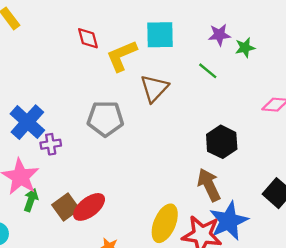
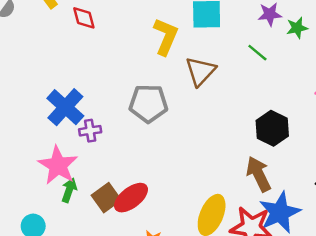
red diamond: (88, 38) -> (84, 18), moved
yellow L-shape: (122, 56) -> (166, 37), turned 136

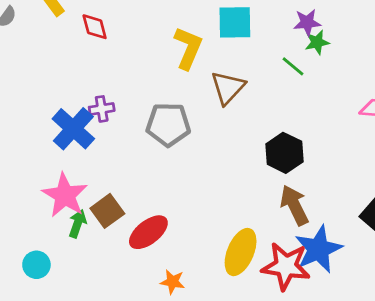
green star: (297, 28) -> (317, 42), moved
black hexagon: (272, 128) -> (284, 153), moved
purple cross: (90, 131) -> (102, 109), moved
brown square: (106, 198) -> (107, 211), moved

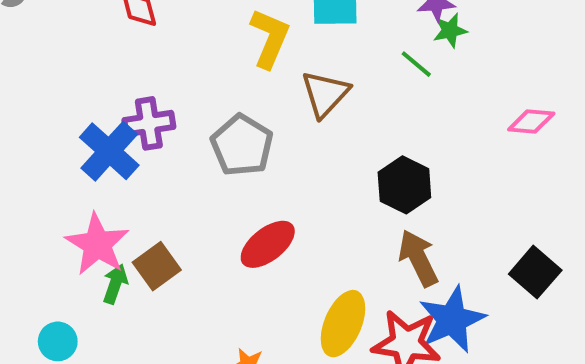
purple cross: (102, 109) -> (149, 123), size x1.4
gray pentagon: (168, 124) -> (242, 145), turned 30
red ellipse: (148, 232) -> (268, 244), moved

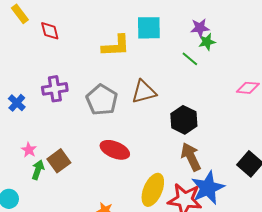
yellow L-shape: (270, 38) -> (116, 46), turned 64
brown triangle: (325, 94) -> (144, 92), moved, turned 32
blue cross: (109, 151) -> (17, 103), moved, size x0.6
pink star: (97, 244) -> (29, 150), size x0.5
red ellipse: (268, 244) -> (115, 150), turned 60

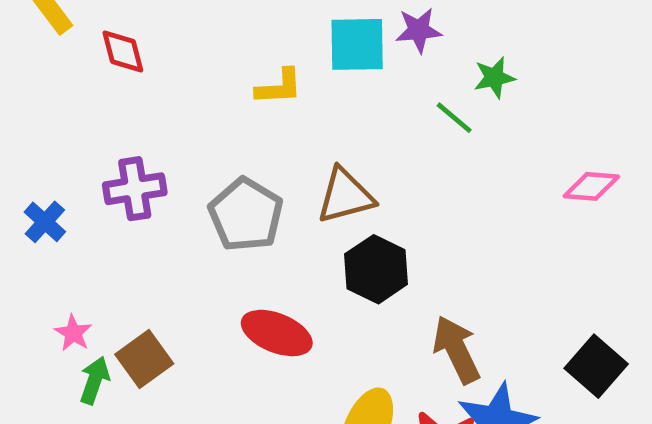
purple star: (200, 28) -> (419, 30), moved
yellow L-shape: (116, 46) -> (279, 87), size x0.7
black hexagon: (184, 120) -> (376, 269), moved

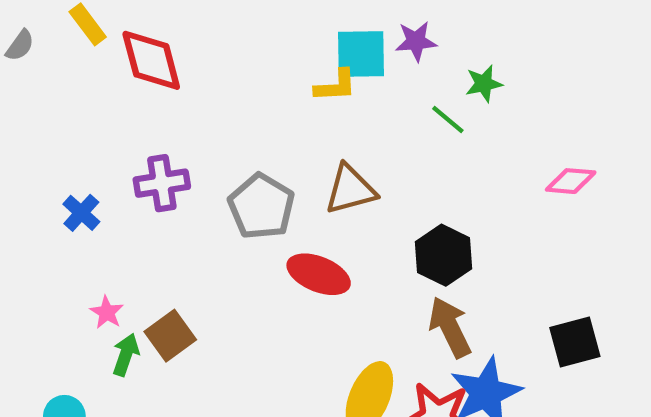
red diamond: (123, 52) -> (151, 60), size x1.6
yellow L-shape: (279, 87) -> (336, 86), moved
black hexagon: (376, 269) -> (444, 255), moved
red ellipse: (277, 333) -> (319, 274), moved
black square: (596, 366) -> (575, 342), turned 34

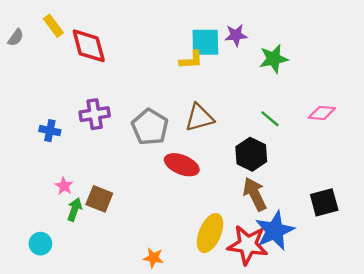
green star: (484, 84) -> (274, 59), size x1.4
green line: (448, 120) -> (270, 119), moved
blue cross: (81, 213) -> (50, 131), turned -30
brown square: (170, 336) -> (99, 199), turned -32

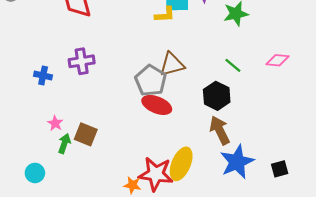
gray pentagon: (150, 127) -> (151, 81), moved
black square: (324, 202) -> (280, 169), moved, size x0.7
red star: (248, 245) -> (156, 174), moved

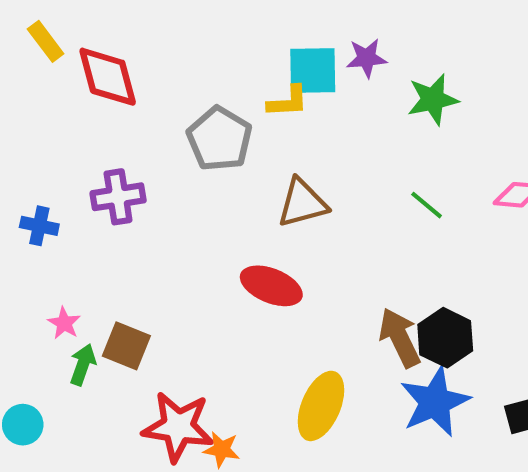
gray pentagon: (151, 81) -> (219, 139), moved
black hexagon: (217, 96) -> (445, 338), moved
red star: (156, 174) -> (178, 427), moved

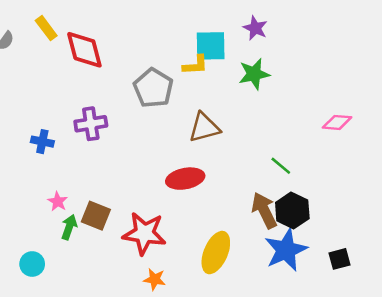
purple star: (367, 58) -> (255, 28), moved, turned 30
green star: (433, 99) -> (254, 74), moved
green line: (427, 205) -> (281, 166), moved
red ellipse: (271, 286) -> (185, 179), turned -33
red star: (178, 427) -> (144, 233), moved

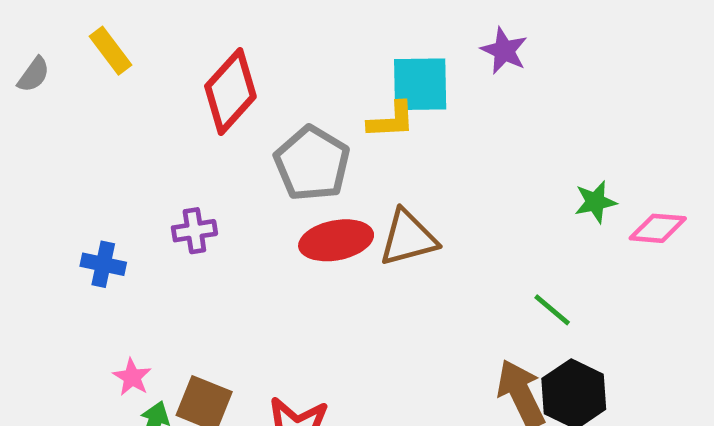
red diamond: (84, 50) -> (230, 91), moved, turned 57
green star: (254, 74) -> (595, 202), moved, size x0.7
purple cross: (91, 124) -> (194, 231), size x0.7
red ellipse: (185, 179) -> (336, 240), moved

